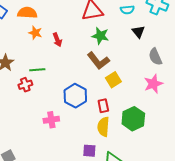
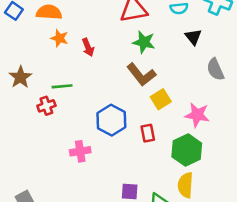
pink star: (153, 84) -> (197, 115), moved, turned 30
yellow semicircle: (103, 127) -> (185, 185), moved

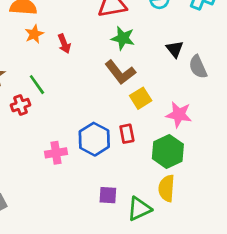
black triangle: (193, 37) -> (175, 49), moved
orange star: (59, 38) -> (34, 34), turned 30
green line: (62, 86) -> (37, 85), turned 60
blue hexagon: (111, 120) -> (94, 139), moved

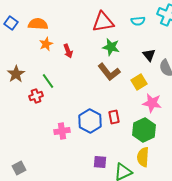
yellow square: (141, 98) -> (139, 82), moved

